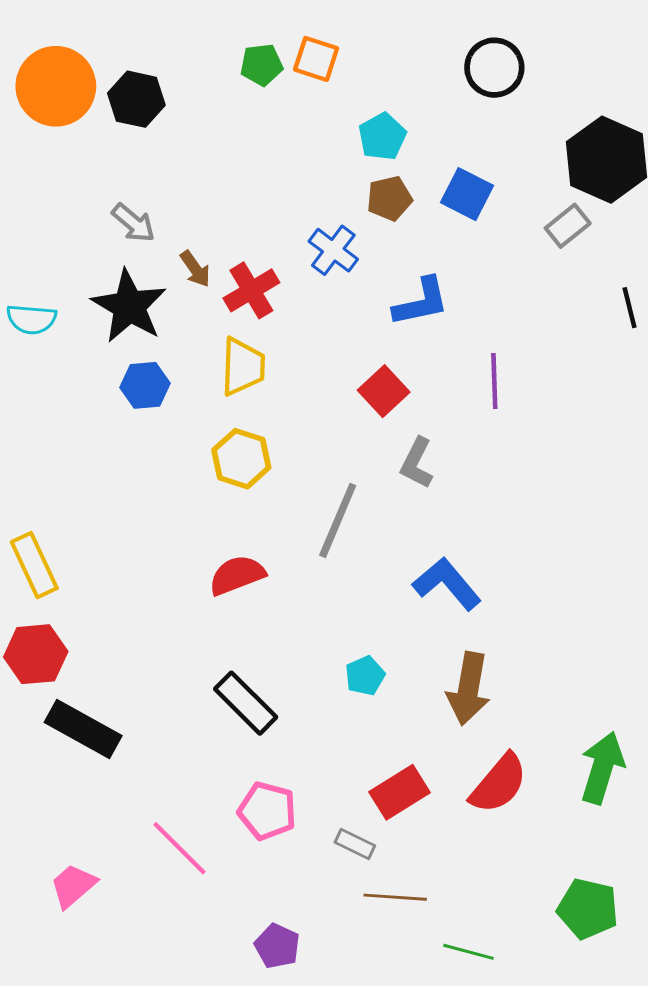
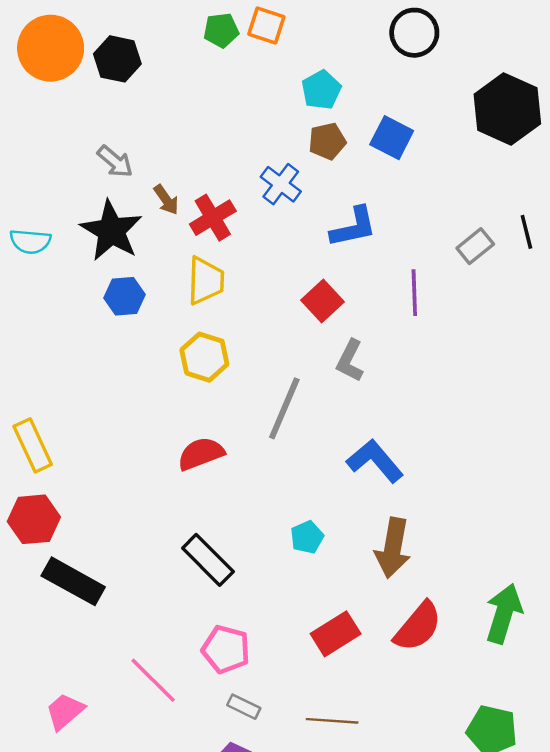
gray rectangle: (568, 226) -> (475, 246), moved
gray rectangle: (355, 844) -> (244, 707), moved

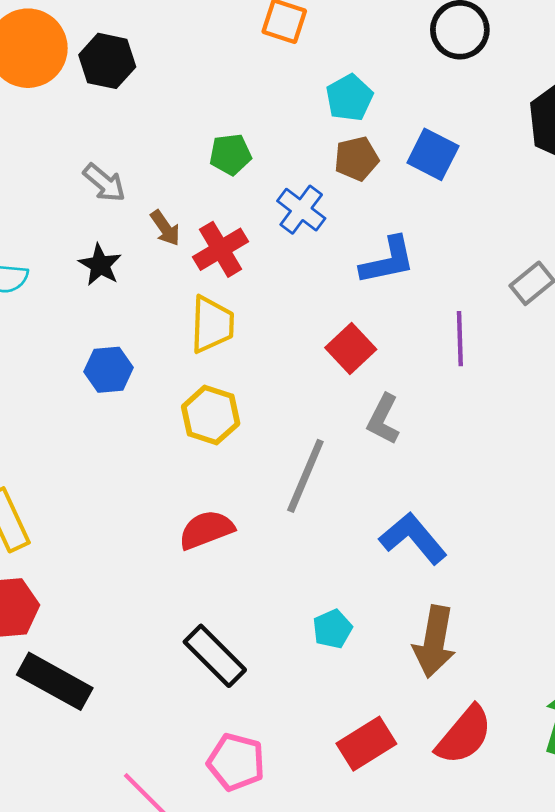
green pentagon: (221, 30) -> (230, 154), moved
black star: (111, 231) -> (100, 265), size x0.6
blue hexagon: (124, 296) -> (109, 370), moved

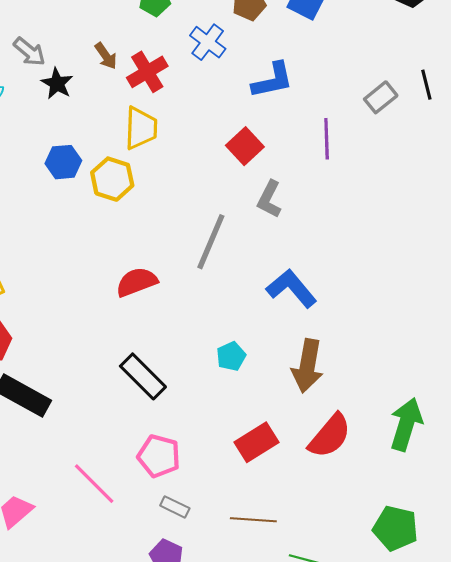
gray arrow: (104, 183) -> (29, 52), moved
yellow hexagon: (211, 415) -> (112, 179), moved

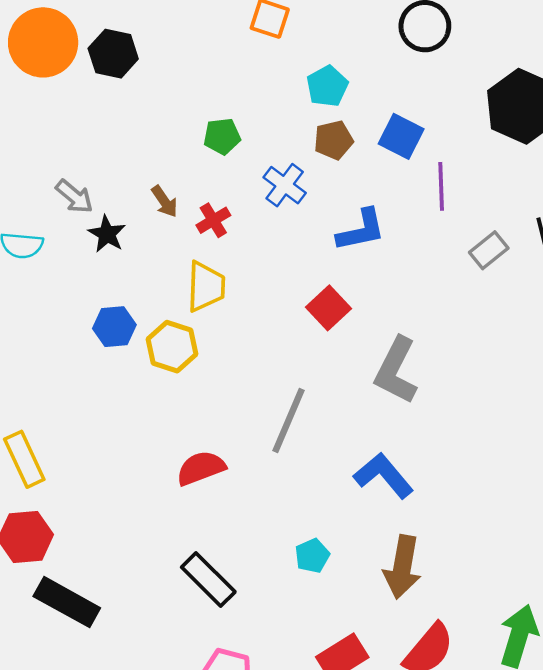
red cross: (147, 72) -> (213, 220), size x0.7
purple line: (327, 139) -> (441, 186), moved
gray L-shape: (269, 199) -> (396, 370), moved, size x1.5

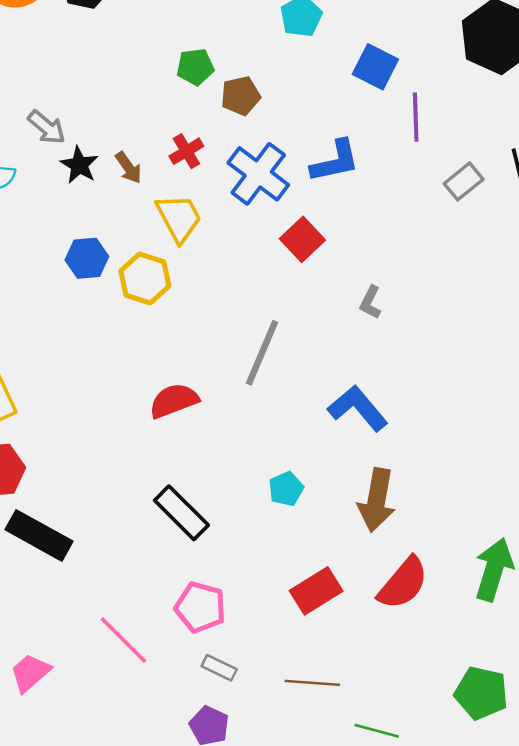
brown pentagon: (334, 140) -> (241, 96), moved
blue cross: (285, 185) -> (258, 174), moved, size x1.4
brown arrow: (165, 201) -> (128, 168), moved
yellow trapezoid: (206, 287) -> (179, 218), turned -30
gray L-shape: (396, 370) -> (370, 302), size x0.5

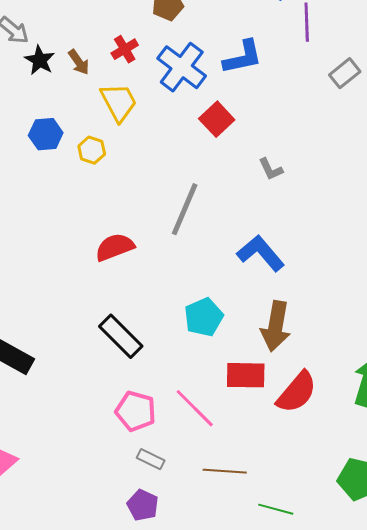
yellow hexagon: (145, 278) -> (92, 150), size x0.7
gray L-shape: (370, 302) -> (271, 169), turned -52
cyan pentagon: (286, 489) -> (204, 317), size x1.4
red rectangle: (316, 591) -> (246, 375), moved, turned 33
pink line: (123, 640) -> (195, 408), moved

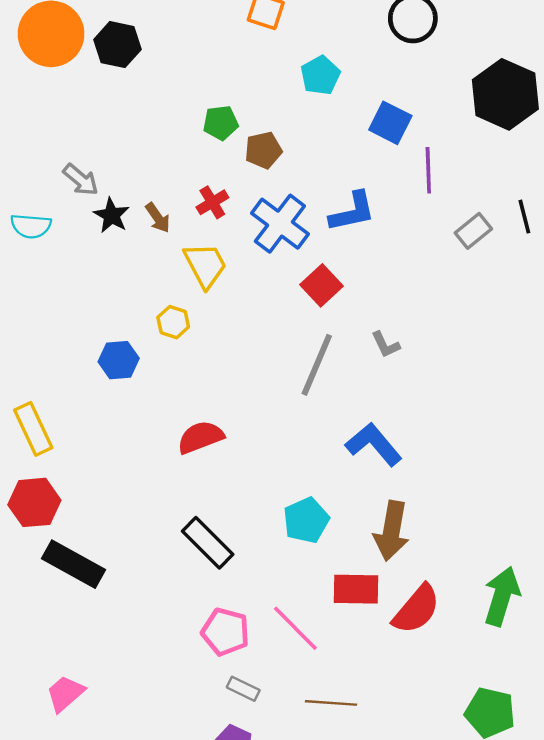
blue hexagon: (46, 134) -> (119, 360), moved
gray line: (185, 209) -> (317, 365), moved

